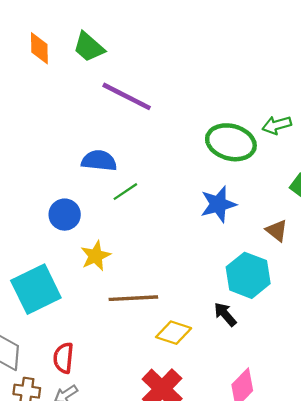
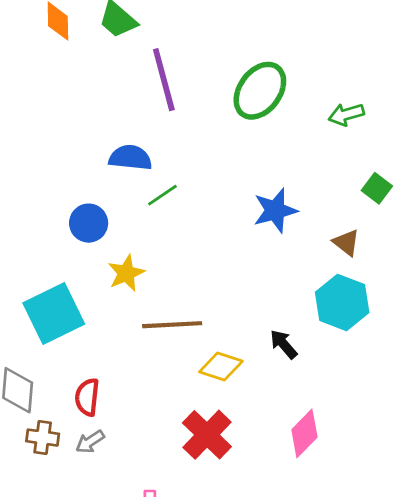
purple line: (127, 96) -> (164, 80), turned 48
green ellipse: (231, 142) -> (260, 91), moved, turned -69
cyan hexagon: (248, 275) -> (342, 302), moved

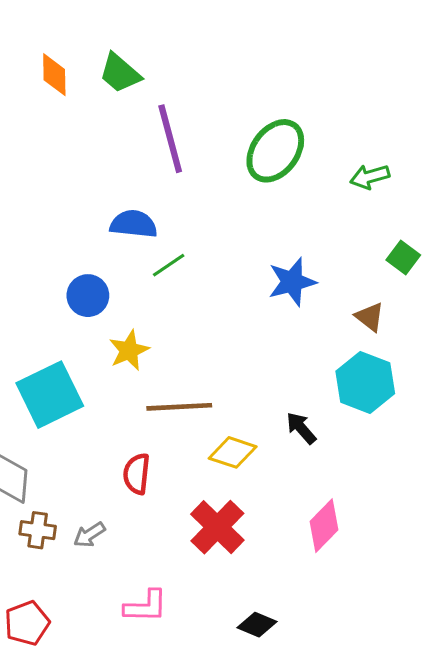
red semicircle: (87, 397) -> (137, 474), moved

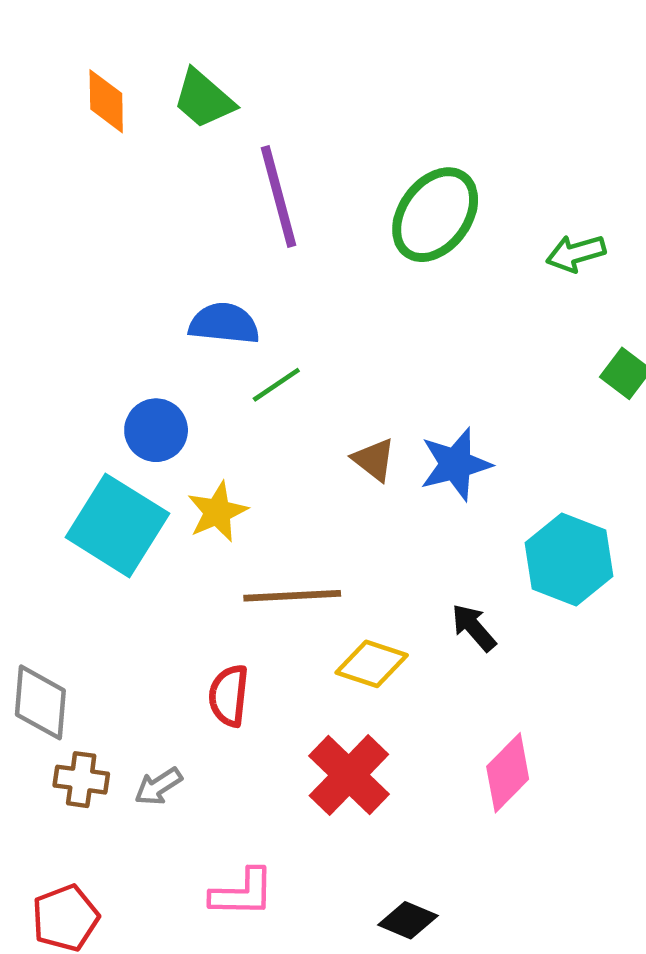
blue star: (292, 282) -> (456, 464), moved
brown triangle: (370, 317) -> (374, 460), moved
cyan square: (50, 395) -> (117, 525), moved, turned -32

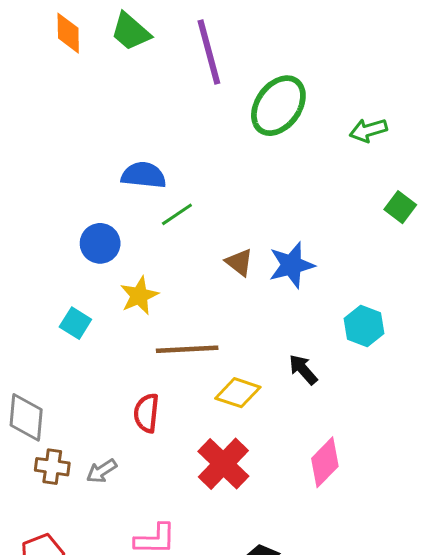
purple line: (279, 196) -> (209, 52), moved
cyan square: (117, 525) -> (75, 323), moved, size x0.5
cyan hexagon: (569, 559) -> (364, 326), size x0.7

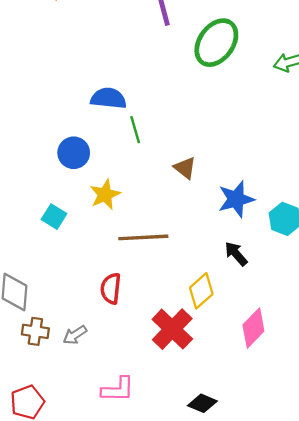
green line: (177, 214) -> (135, 130), turned -72
blue star: (291, 265) -> (236, 199), moved
yellow diamond: (238, 393) -> (201, 291), moved, turned -60

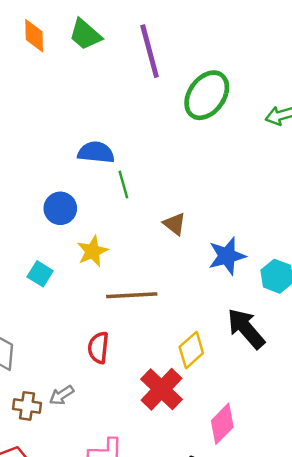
black arrow: (236, 254) -> (246, 329), moved, size x1.6
pink diamond: (253, 328) -> (222, 424), moved
brown cross: (35, 331) -> (27, 406), moved

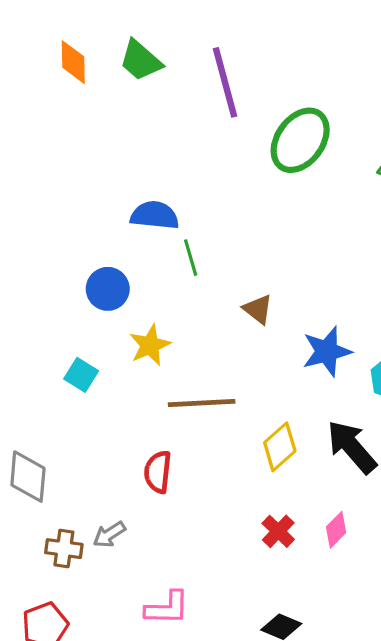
yellow diamond: (191, 350) -> (280, 447), moved
red cross: (162, 389) -> (278, 531), moved, size x0.6
pink diamond: (222, 424) -> (336, 530), moved, size x0.7

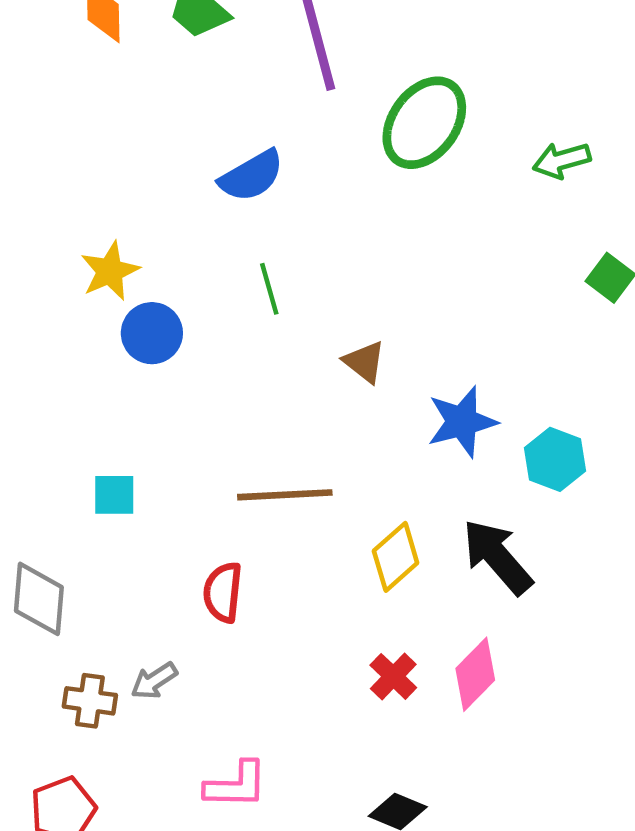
blue semicircle: (155, 215) -> (252, 176), moved, turned 144
yellow star: (150, 345) -> (110, 271), moved
cyan square: (81, 375) -> (114, 495), moved, turned -32
pink diamond: (336, 530) -> (475, 674), size x1.4

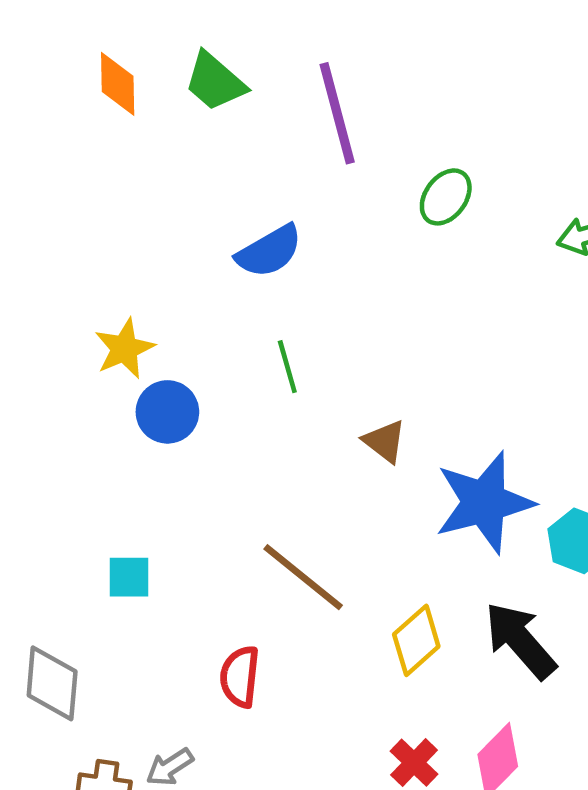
green ellipse: (424, 123) -> (446, 197), size x0.6
blue star: (462, 422) -> (484, 502), size x1.4
brown line: (285, 495) -> (303, 577), turned 42

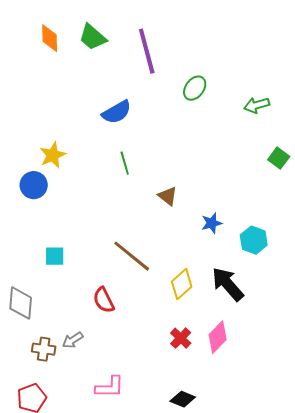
blue circle: (167, 412) -> (34, 185), moved
blue star: (484, 502) -> (212, 223), size x0.5
red semicircle: (240, 677) -> (104, 300), turned -32

